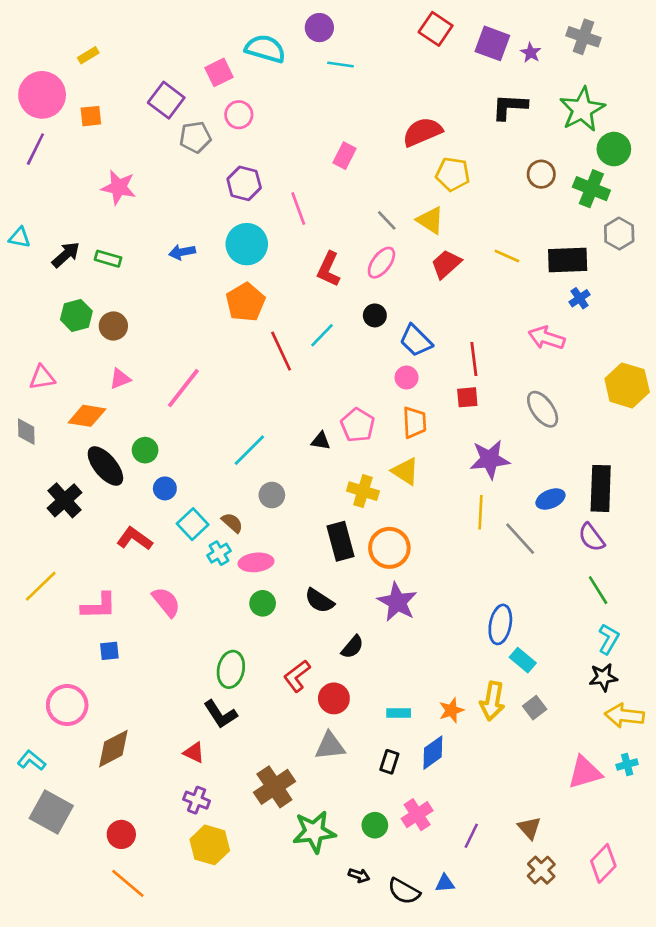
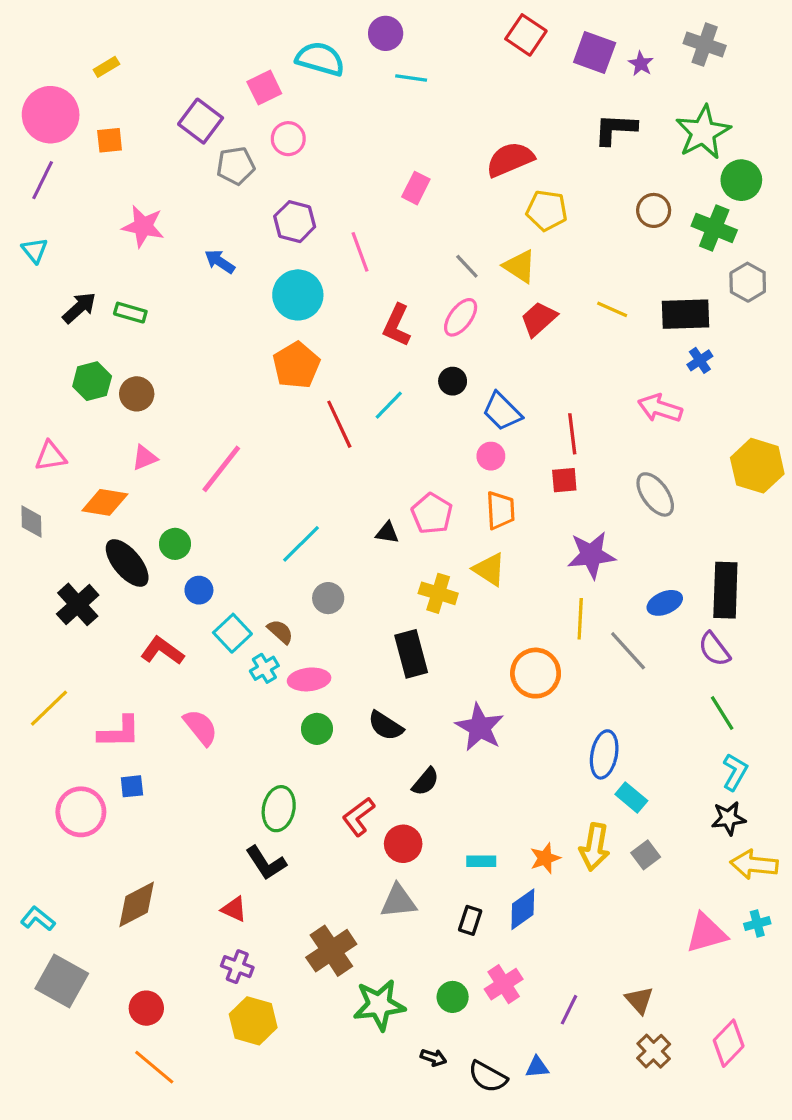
cyan triangle: (20, 238) -> (35, 250), moved, turned 40
blue arrow: (182, 252) -> (220, 261), moved, turned 45
orange circle: (389, 548) -> (536, 673), moved
pink circle: (67, 705) -> (81, 812), moved

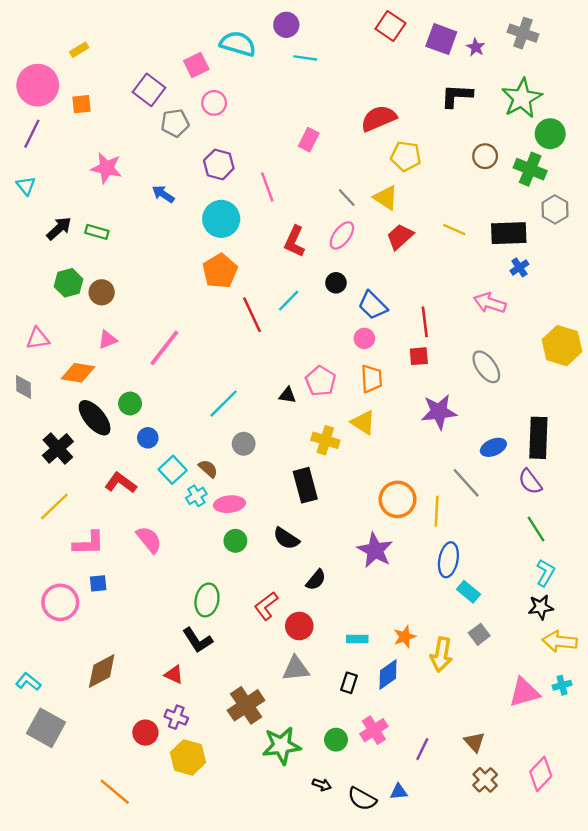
yellow line: (580, 619) -> (437, 511), moved
yellow line: (49, 708) -> (54, 506), moved
purple star: (480, 727) -> (375, 550), moved
yellow arrow: (595, 847) -> (441, 654), moved
red circle: (146, 1008) -> (145, 733), moved

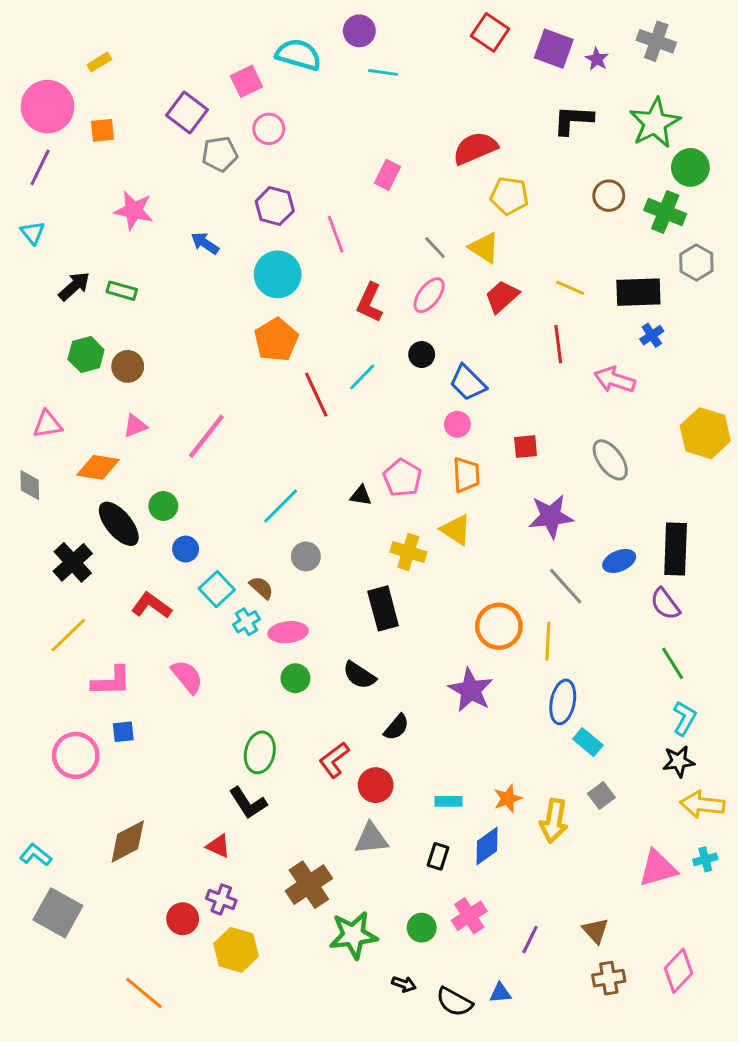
red line: (425, 322) -> (558, 344), moved
gray line: (466, 483) -> (566, 586), moved
brown cross: (485, 780) -> (609, 978), turned 35

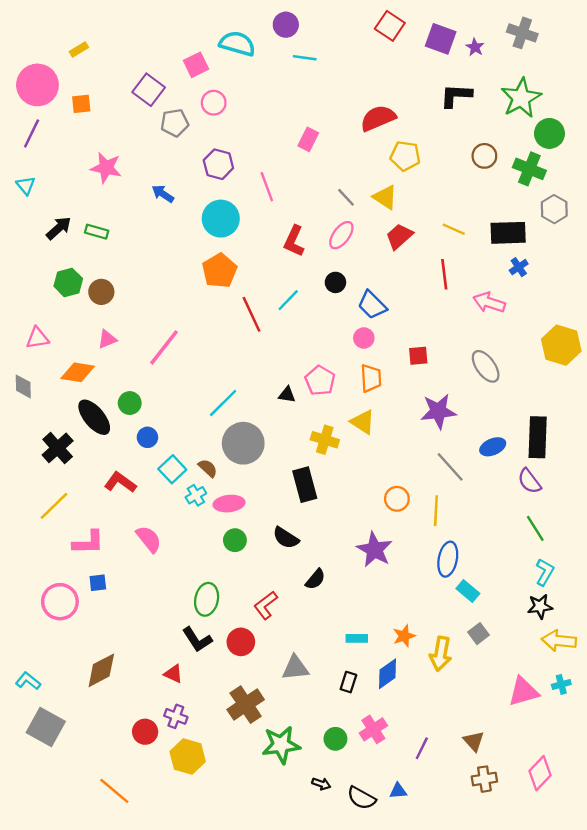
gray circle: (306, 556) -> (243, 443), size x1.8
orange circle: (499, 626) -> (397, 499), size x0.7
red circle: (376, 785) -> (241, 642), moved

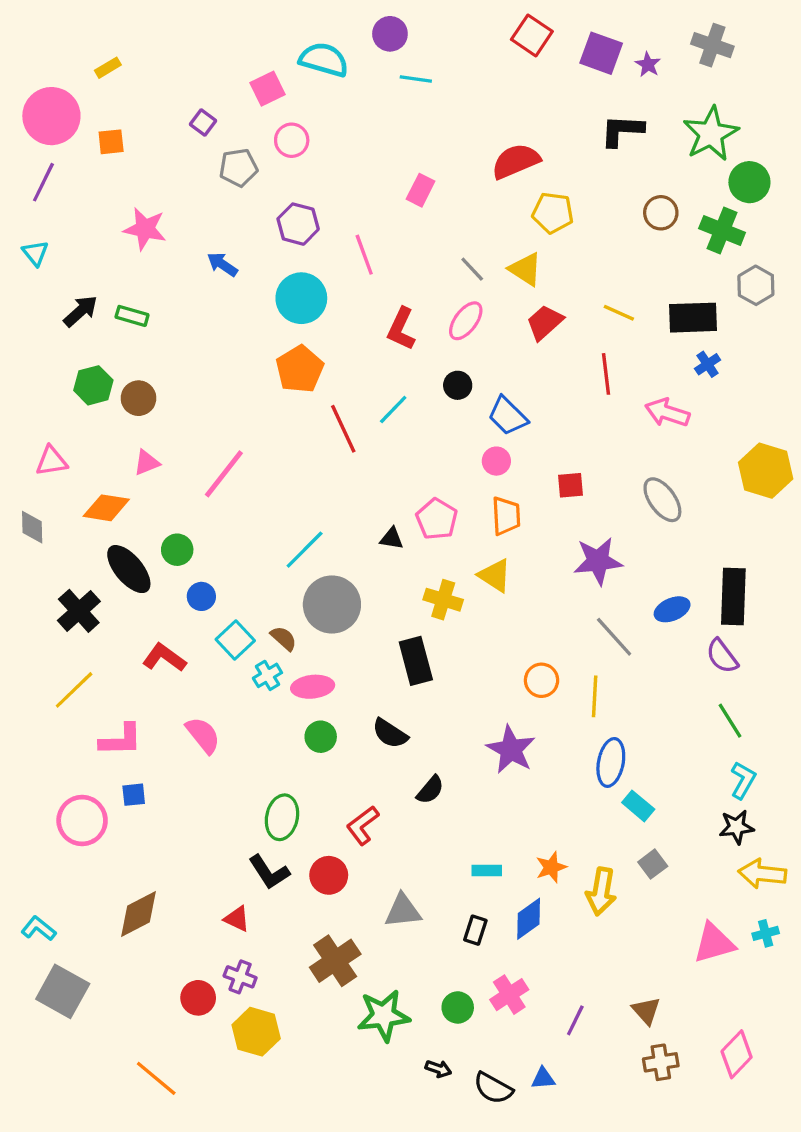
purple square: (149, 90) -> (203, 123), size x0.6

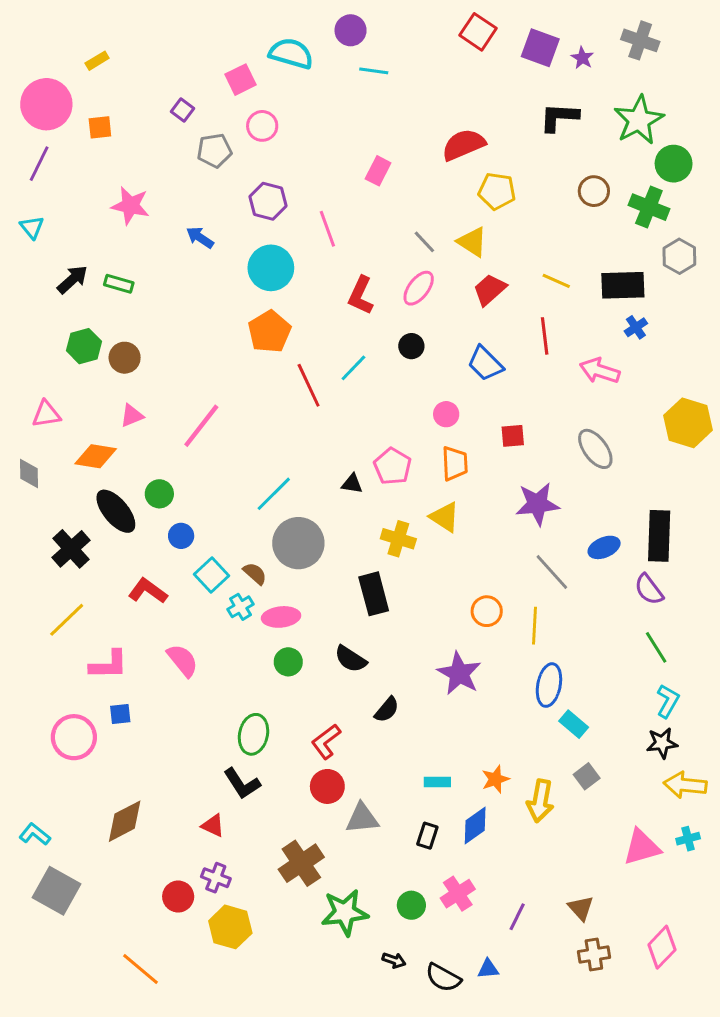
blue trapezoid: (508, 416) -> (485, 363), moved
red circle: (329, 875) -> (327, 786), moved

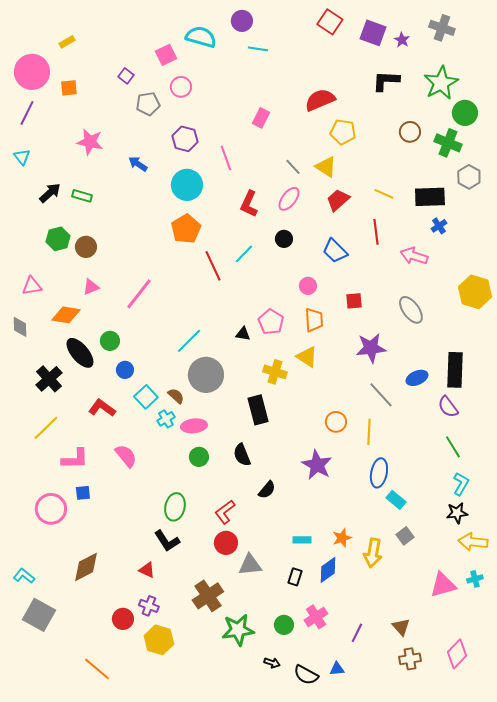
black semicircle: (351, 659) -> (242, 455), turned 35

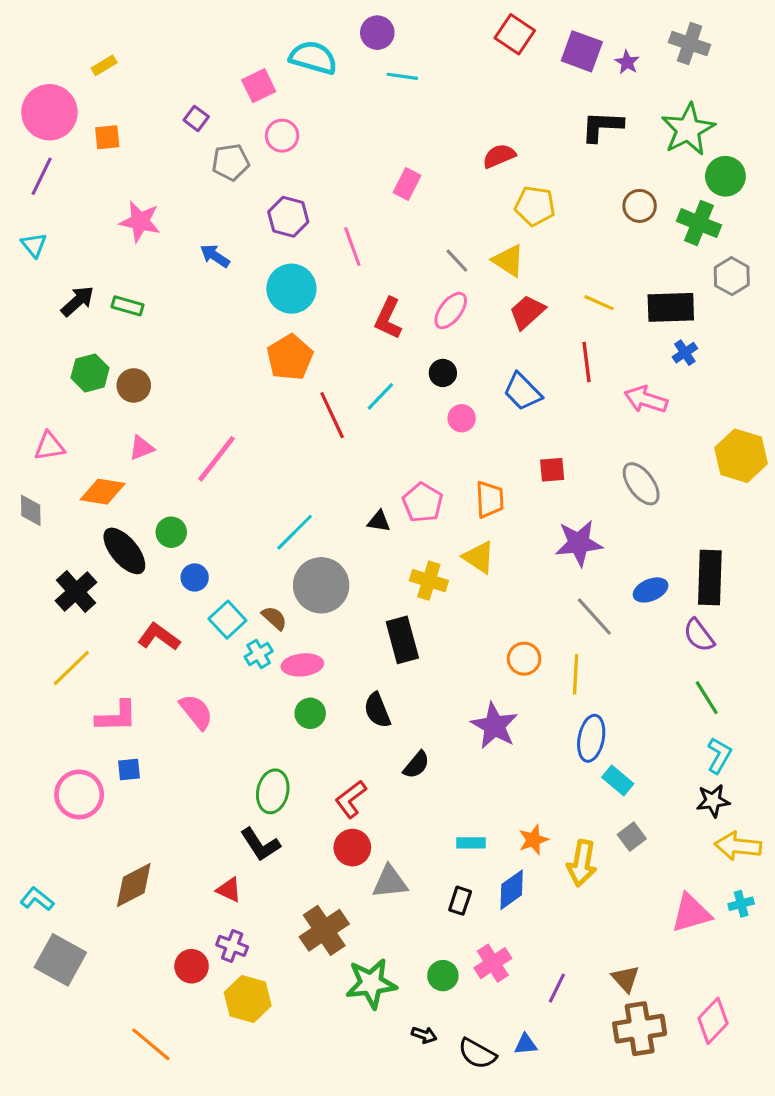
red semicircle: (320, 100) -> (499, 156), size x0.7
pink circle: (308, 286) -> (462, 418), moved
brown cross: (410, 659) -> (640, 1029), size x1.5

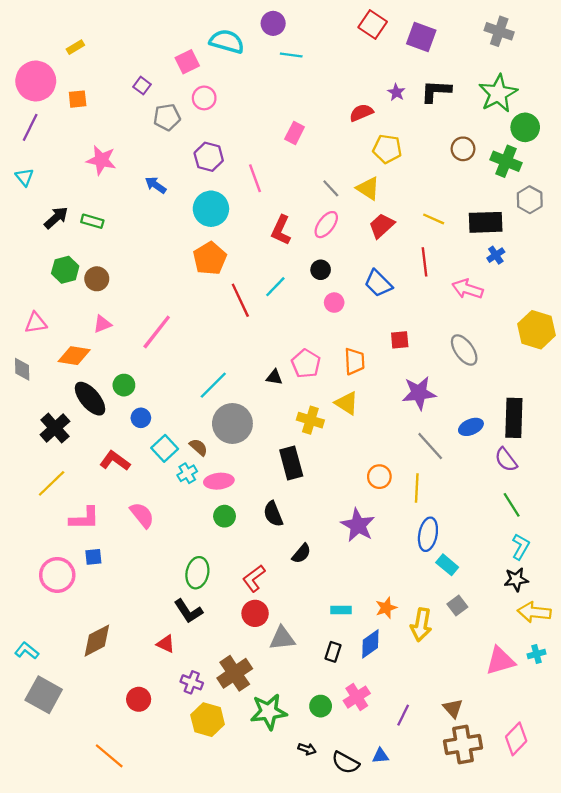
purple star: (627, 62) -> (396, 92), moved
purple cross: (232, 946) -> (192, 682), moved
yellow hexagon: (248, 999) -> (208, 720), moved

